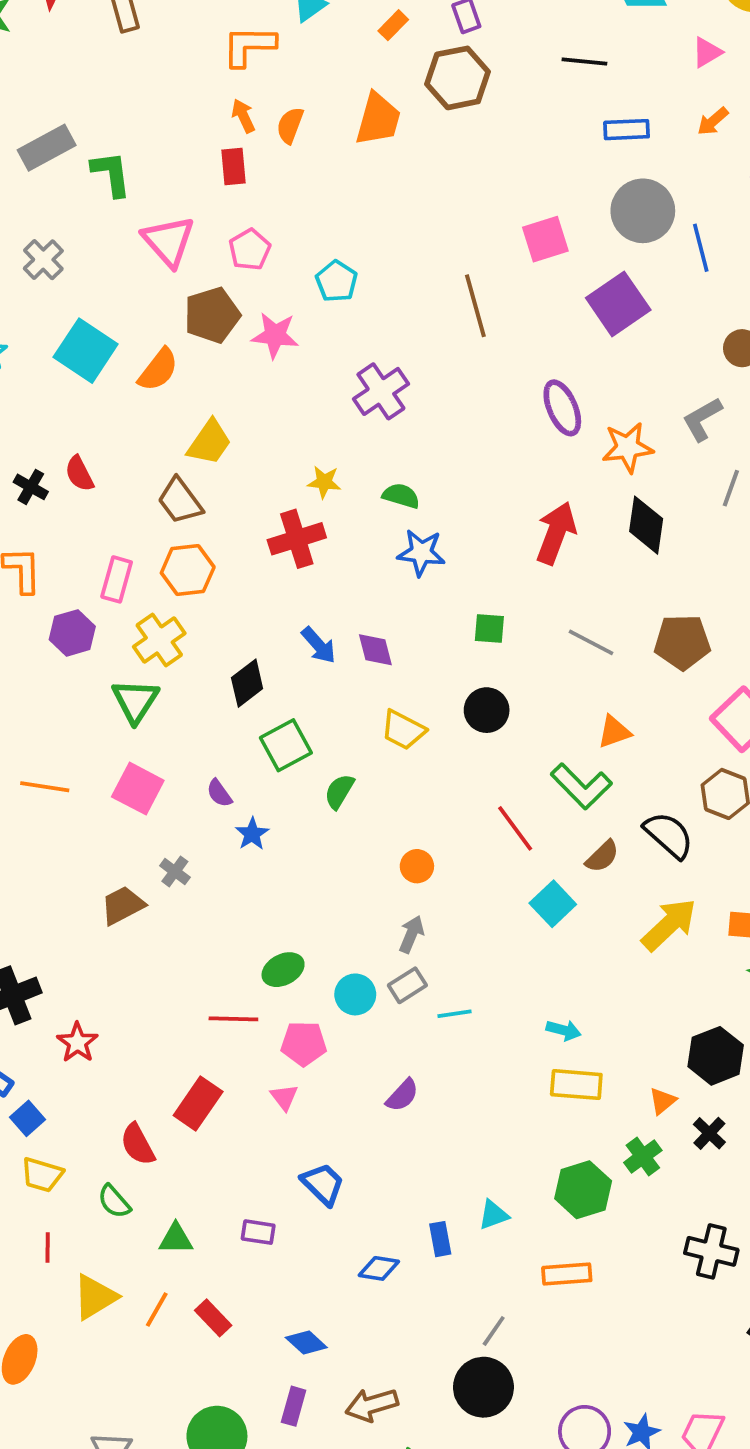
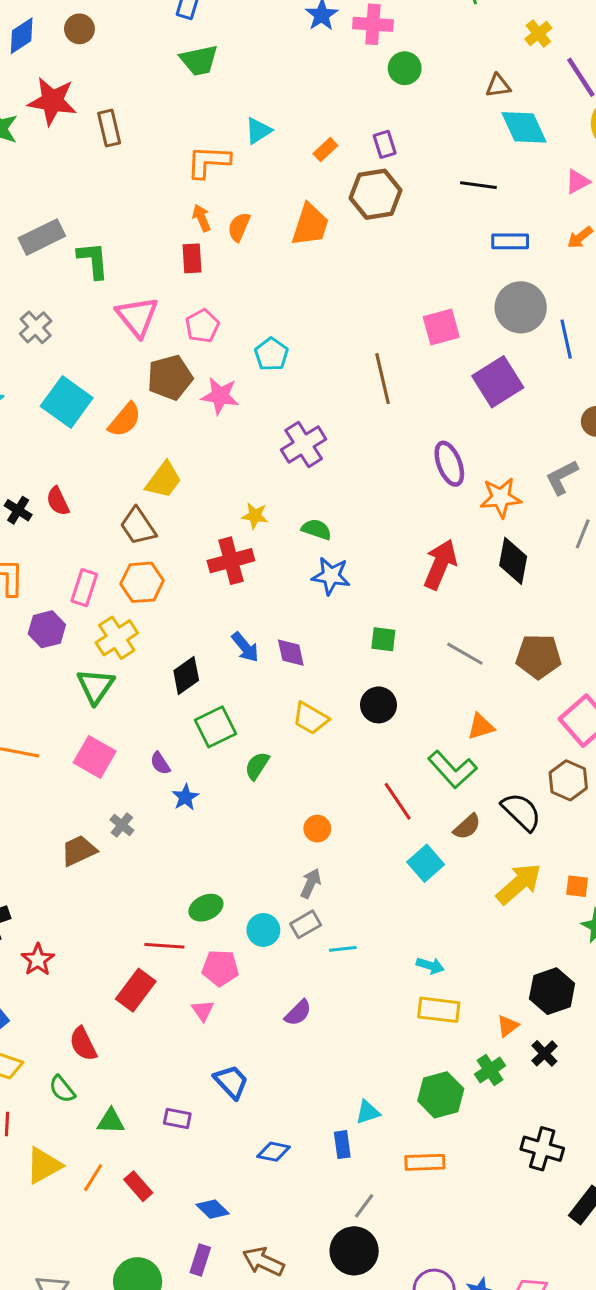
red rectangle: (198, 1104) -> (136, 990), moved
blue rectangle: (440, 1239) -> (342, 1145), moved
brown arrow: (372, 1405) -> (263, 1261), turned 39

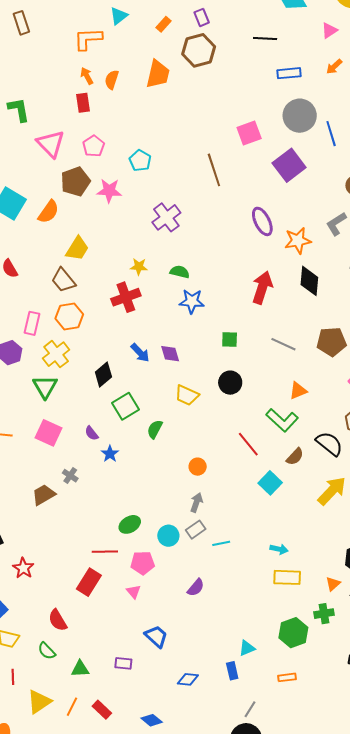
green cross: (490, 1070) -> (324, 614), turned 30
orange rectangle: (425, 1162) -> (287, 677), size x0.7

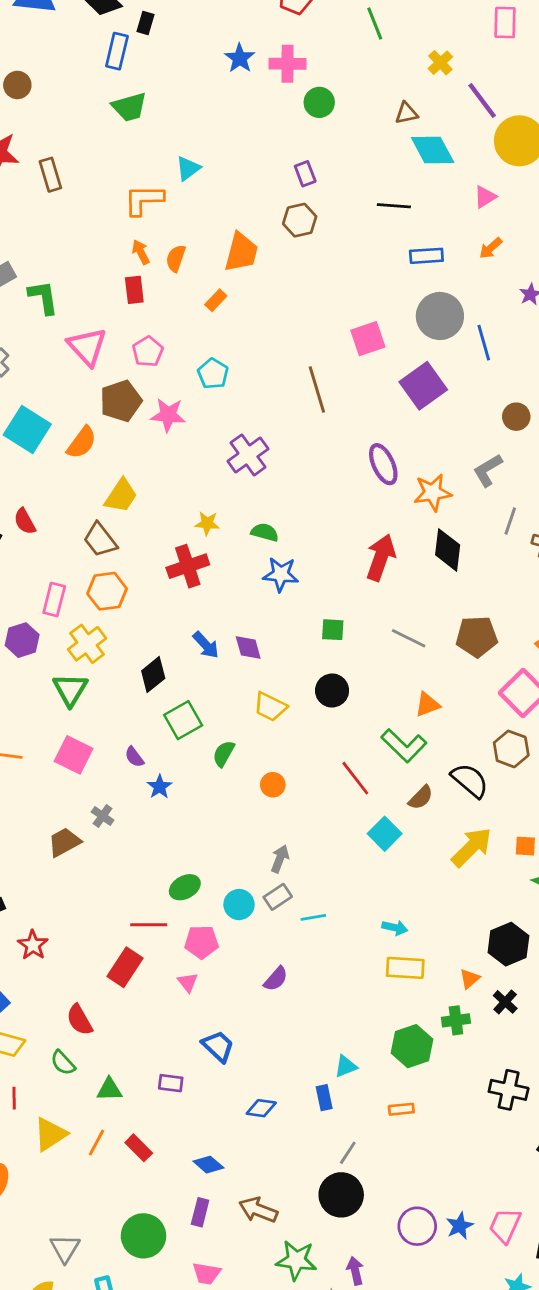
orange rectangle: (163, 24) -> (216, 300), moved
brown hexagon: (199, 50) -> (300, 220), size x0.7
orange circle: (198, 467) -> (273, 785), moved

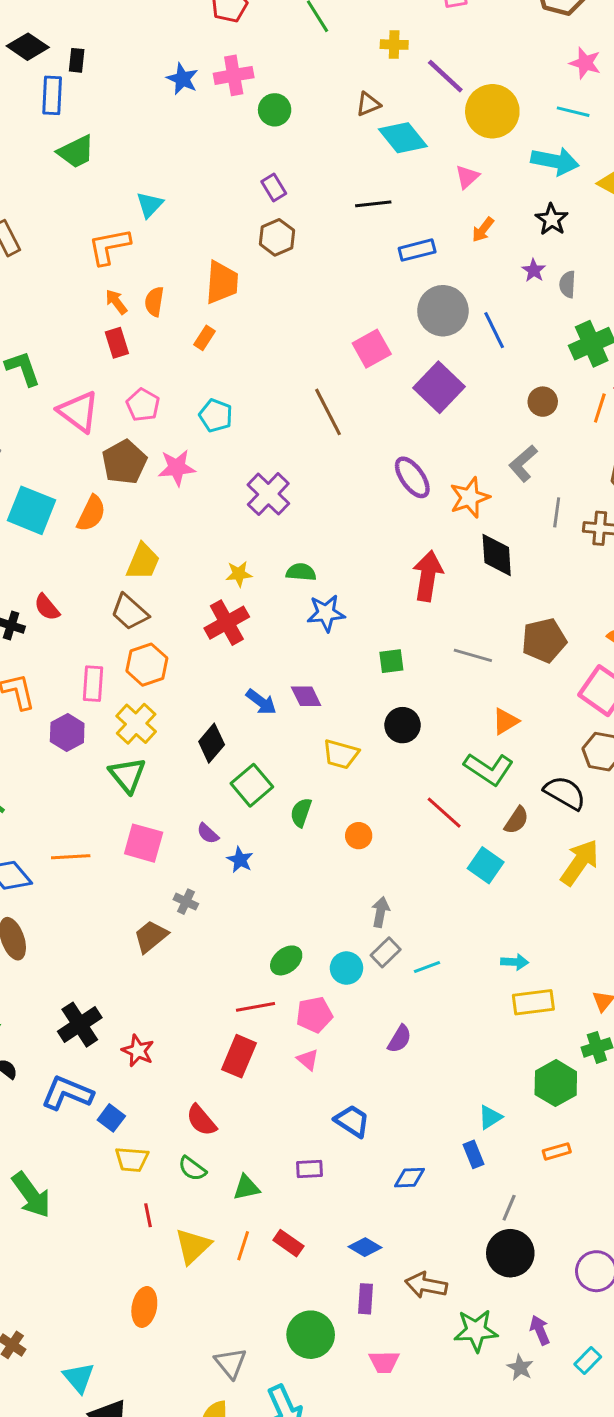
yellow cross: (440, 63) -> (394, 45), turned -35

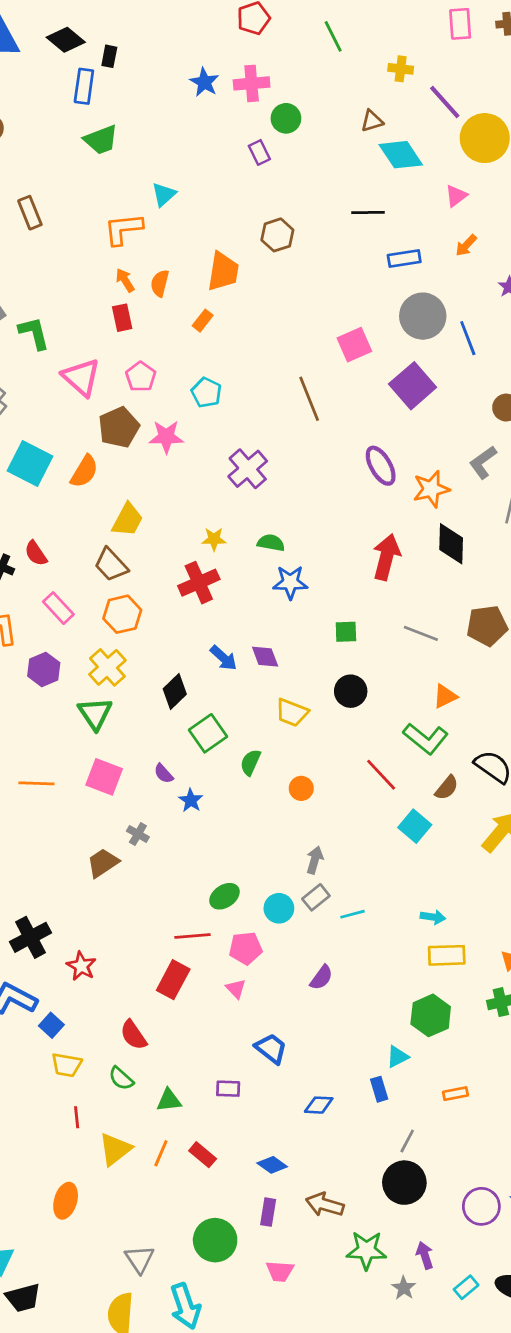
purple rectangle: (274, 188) -> (259, 152), moved
pink rectangle: (93, 684) -> (58, 608), moved, turned -52
green hexagon: (556, 1083) -> (431, 1015), moved

